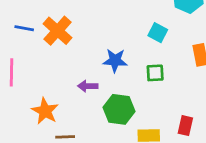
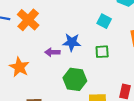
purple arrow: (88, 86) -> (52, 52), moved
orange star: (45, 111) -> (19, 67), moved

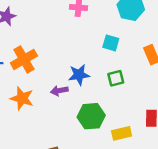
orange cross: (28, 20) -> (24, 59), turned 30
orange star: (19, 67) -> (22, 98), moved

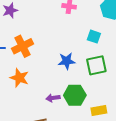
green square: (116, 78) -> (96, 65), size x1.5
purple arrow: (59, 91) -> (53, 98), moved

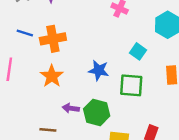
orange star: (19, 78) -> (52, 76), moved

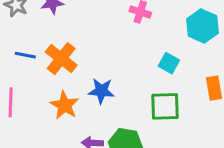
orange cross: (53, 39) -> (61, 59), turned -35
blue star: (99, 70) -> (101, 91), moved

